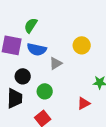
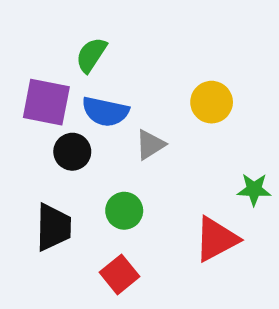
black circle: (23, 76) -> (72, 152), moved
red triangle: (84, 103) -> (216, 239), size x1.5

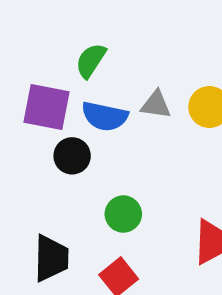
gray triangle: (150, 145) -> (156, 105), moved, turned 40
black trapezoid: (53, 227) -> (51, 258), moved

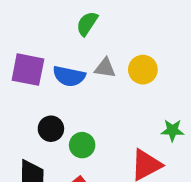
green semicircle: (91, 60) -> (87, 24), moved
black circle: (72, 156) -> (51, 129), moved

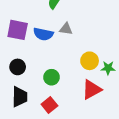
yellow circle: (143, 70) -> (90, 61), moved
black circle: (51, 129) -> (18, 67), moved

